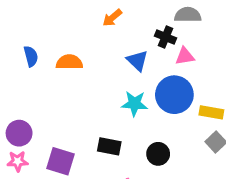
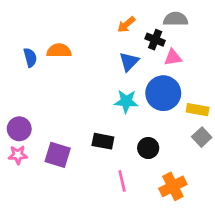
orange arrow: (112, 18) -> (126, 25), moved
blue triangle: (137, 61) -> (129, 62), turned 30
orange semicircle: (69, 62) -> (59, 51), moved

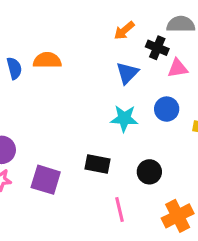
blue circle: (163, 93) -> (167, 109), size x0.6

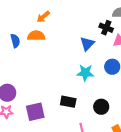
orange arrow: (124, 30) -> (43, 17), moved
purple square: (46, 180) -> (35, 112), turned -30

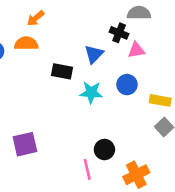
black rectangle: (68, 102) -> (62, 71), moved
black circle: (101, 107) -> (104, 150), moved

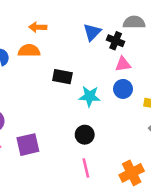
orange arrow: (36, 18) -> (38, 27), turned 42
pink triangle: (136, 50) -> (123, 64), moved
blue triangle: (94, 54) -> (92, 32), moved
black circle: (104, 150) -> (85, 135), moved

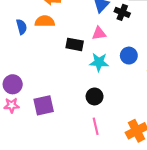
pink triangle: (123, 64) -> (99, 33), moved

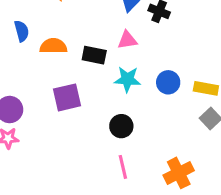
orange semicircle: (45, 21) -> (53, 46), moved
blue circle: (129, 56) -> (168, 82), moved
purple square: (44, 105) -> (67, 97), moved

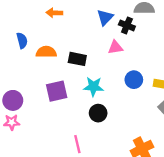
pink triangle: (127, 40) -> (115, 47), moved
cyan star: (127, 79) -> (93, 87), moved
pink line: (123, 167) -> (77, 144), moved

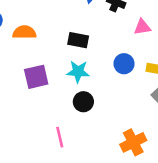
pink triangle: (115, 47) -> (142, 27), moved
black rectangle: (77, 59) -> (78, 40), moved

